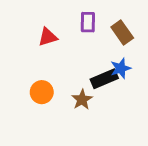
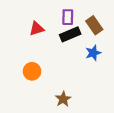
black rectangle: (104, 79) -> (70, 34), moved
brown star: (82, 100) -> (63, 99), moved

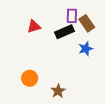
purple rectangle: (68, 17) -> (72, 16), moved
orange circle: (32, 71) -> (30, 78), moved

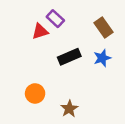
purple rectangle: (72, 16) -> (55, 19), moved, turned -48
black rectangle: (64, 32) -> (69, 57), moved

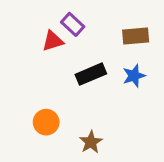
brown rectangle: (103, 28) -> (136, 36), turned -60

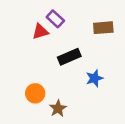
blue star: (134, 76) -> (94, 78), moved
brown star: (91, 142) -> (58, 108), moved

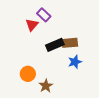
brown rectangle: (103, 28) -> (70, 43), moved
red triangle: (40, 32) -> (32, 25), turned -32

